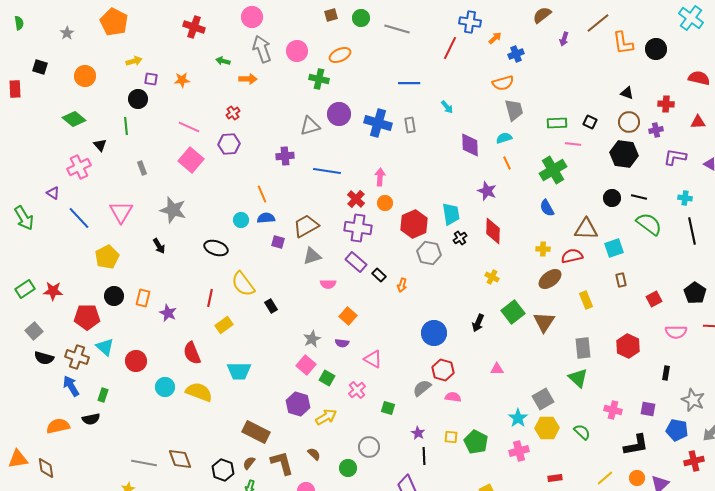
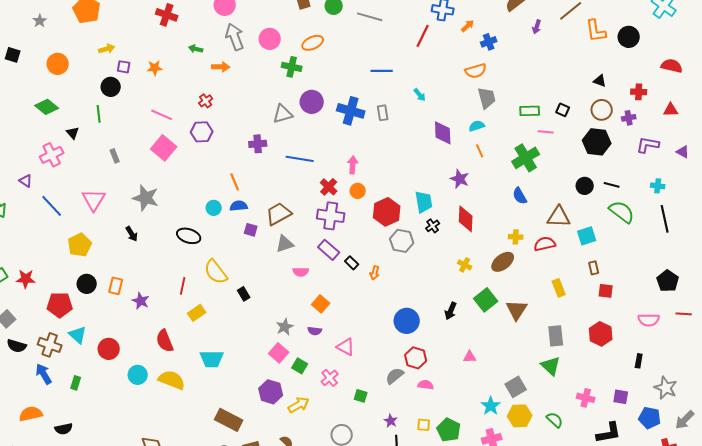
brown ellipse: (550, 279) -> (503, 262), moved
red square: (654, 299) -> (606, 291), moved, turned 35
black semicircle: (91, 419) -> (64, 429), moved

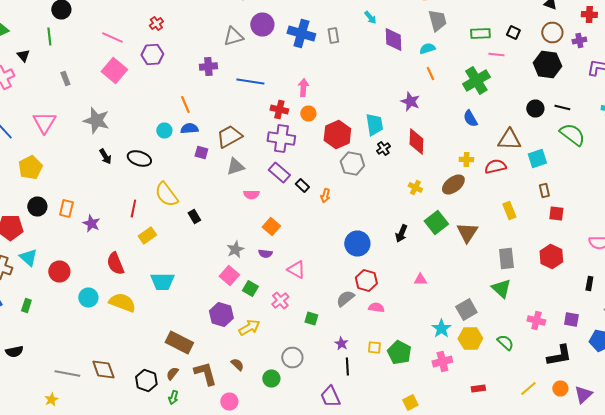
purple diamond: (443, 133) -> (393, 40), moved
red cross: (329, 187) -> (279, 110), turned -30
black arrow: (132, 234) -> (105, 156), moved

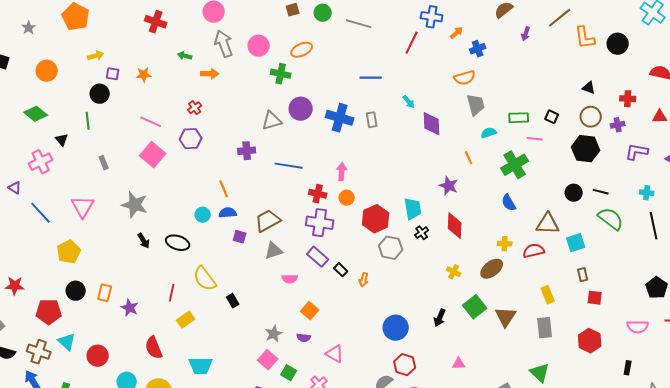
cyan semicircle: (427, 48) -> (489, 133), moved
gray rectangle: (506, 258) -> (545, 328), moved

